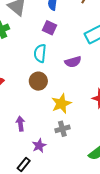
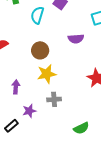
cyan semicircle: (40, 53) -> (37, 15), moved
yellow star: (61, 104) -> (47, 74), moved

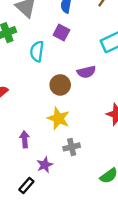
brown circle: (40, 50) -> (60, 85), moved
yellow star: (47, 74) -> (58, 118), turned -30

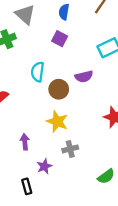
cyan semicircle: (37, 51) -> (38, 72), moved
black rectangle: (26, 186) -> (27, 186), turned -56

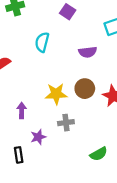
brown circle: (59, 89) -> (85, 89), moved
yellow star: (57, 121) -> (56, 94), turned -30

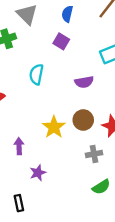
yellow star: (56, 94) -> (54, 127), turned -30
gray cross: (66, 123) -> (94, 154), moved
black rectangle: (19, 155) -> (19, 203), moved

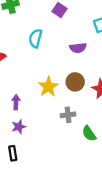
gray cross: (94, 154) -> (68, 115), moved
purple star: (38, 173) -> (19, 127), moved
green semicircle: (101, 187) -> (89, 134), moved, turned 84

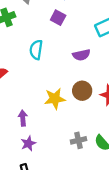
yellow star: (48, 87) -> (55, 99), turned 30
gray cross: (68, 115) -> (78, 140), moved

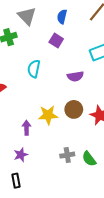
purple arrow: (23, 118) -> (27, 128), moved

